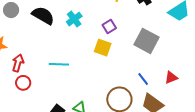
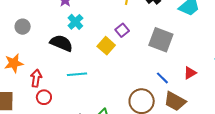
black semicircle: (43, 16) -> (61, 43), moved
cyan cross: (74, 19) -> (75, 22), moved
yellow square: (103, 48) -> (106, 46), moved, turned 30

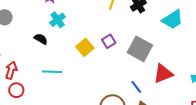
purple square: (122, 30) -> (109, 41), moved
black semicircle: (61, 43) -> (41, 39), size x0.6
red triangle: (190, 73) -> (163, 74), moved, size x1.5

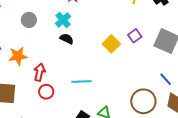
cyan cross: (58, 20) -> (63, 20), moved
cyan line: (52, 72) -> (81, 82), moved

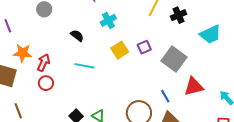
cyan cross: (63, 20) -> (108, 20), moved
orange star: (18, 56) -> (23, 53), moved
cyan line: (81, 82) -> (84, 66), moved

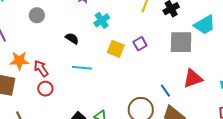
yellow square: (120, 50) -> (116, 49), turned -30
gray square: (174, 59) -> (181, 42), moved, turned -30
red arrow: (43, 63) -> (41, 68), turned -54

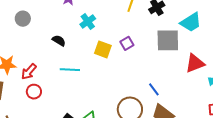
red arrow: (41, 68) -> (29, 72), turned -102
red triangle: (193, 78) -> (195, 63), moved

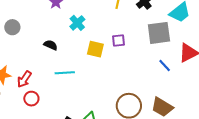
purple square: (127, 43) -> (119, 40), turned 32
blue line: (154, 89) -> (165, 65), moved

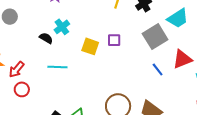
cyan cross: (77, 23) -> (62, 27), moved
gray square: (159, 33) -> (155, 37), turned -30

